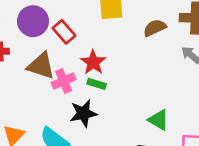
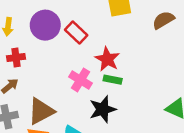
brown triangle: (41, 66) -> (41, 111), moved, turned -40
pink cross: (64, 81) -> (81, 80), turned -30

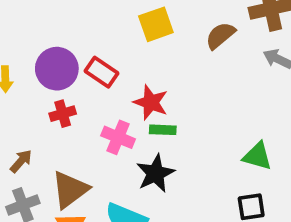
red cross: (16, 58) -> (63, 114), moved

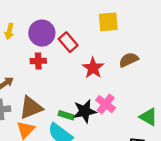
brown semicircle: (220, 35) -> (129, 60), moved
green rectangle: (163, 130) -> (66, 115), moved
pink cross: (118, 137) -> (106, 104), moved

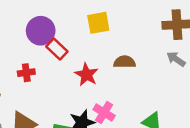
purple circle: (42, 33) -> (41, 31), moved
brown semicircle: (129, 60) -> (124, 62), turned 30

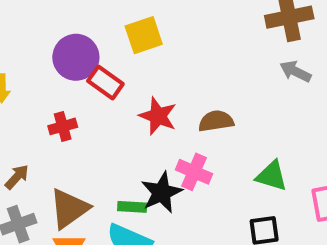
yellow square: (98, 23) -> (144, 35), moved
brown semicircle: (124, 62) -> (216, 121), moved

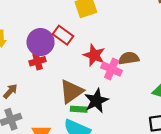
purple circle: (76, 57) -> (41, 42), moved
pink cross: (194, 172) -> (112, 69), moved
brown triangle: (69, 208) -> (71, 91), moved

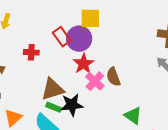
purple circle: (41, 42) -> (79, 39), moved
brown semicircle: (129, 58) -> (113, 77), turned -120

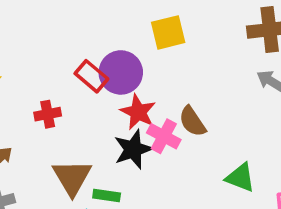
yellow square: (90, 18) -> (168, 32), moved
brown triangle: (52, 89) -> (72, 177), moved, turned -30
black star: (72, 105) -> (133, 149), moved

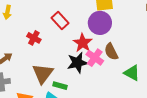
purple circle: (121, 72) -> (100, 23), moved
red cross: (48, 114) -> (34, 38), turned 32
green triangle: (240, 178) -> (132, 73), moved

